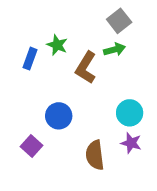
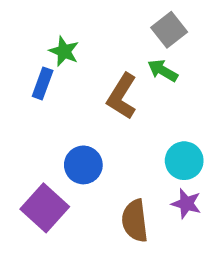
green star: (57, 45) -> (64, 51), moved
green arrow: (115, 49) -> (163, 71), turned -135
purple square: (32, 146) -> (45, 208), size x1.5

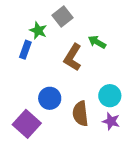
gray square: (169, 30) -> (62, 16), moved
brown semicircle: (135, 221) -> (80, 114), moved

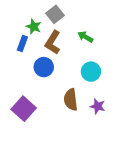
brown L-shape: (73, 57) -> (53, 42), moved
cyan circle: (110, 96) -> (91, 72), moved
blue circle: (50, 98) -> (44, 67), moved

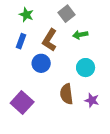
gray square: (55, 14) -> (66, 14), moved
green star: (34, 27) -> (26, 15), moved
green arrow: (85, 37) -> (80, 35), turned -40

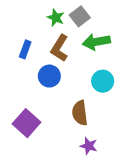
green star: (26, 15) -> (56, 18), moved
green arrow: (80, 35) -> (96, 42), size x1.5
purple star: (92, 100) -> (89, 146), moved

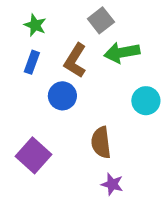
green star: (56, 18) -> (35, 25), moved
cyan circle: (103, 81) -> (146, 101), moved

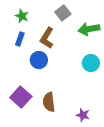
green arrow: (122, 53) -> (89, 29), moved
brown semicircle: (101, 142) -> (49, 102), moved
purple star: (112, 184) -> (83, 115), moved

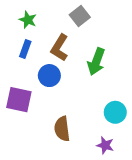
green arrow: (89, 29) -> (96, 62), moved, turned -60
cyan circle: (91, 63) -> (115, 112), moved
purple square: (21, 97) -> (19, 100), moved, turned -30

